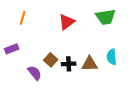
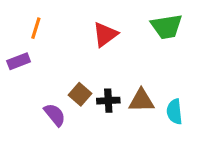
purple rectangle: (12, 49) -> (19, 61), moved
cyan semicircle: (112, 57) -> (174, 112), moved

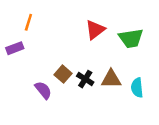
green trapezoid: (167, 27) -> (131, 38), moved
red triangle: (105, 34) -> (95, 30), moved
black cross: (108, 101) -> (85, 79), turned 35

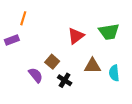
red triangle: (95, 30) -> (76, 36), moved
black cross: (85, 79) -> (65, 80), moved

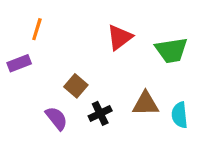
red triangle: (76, 36) -> (120, 37), moved
brown square: (52, 62) -> (76, 86), moved
black cross: (65, 80) -> (100, 113), moved, turned 32

